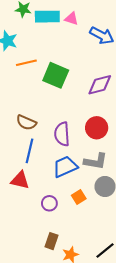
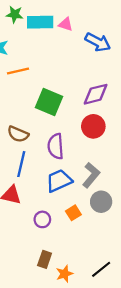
green square: (56, 75) -> (49, 102), moved
red circle: (97, 128) -> (93, 126), moved
gray L-shape: (96, 161) -> (91, 175), turned -60

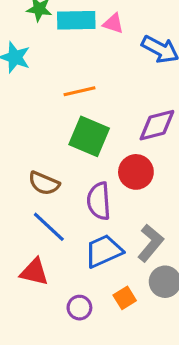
orange line: (18, 71) -> (79, 91), moved
red circle: (93, 126) -> (136, 172), moved
blue line: (21, 164) -> (49, 227), turned -60

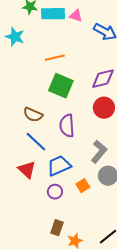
red circle: (136, 172) -> (104, 108), moved
blue trapezoid: (104, 251) -> (59, 166), moved
red triangle: (34, 272) -> (27, 170), turned 30

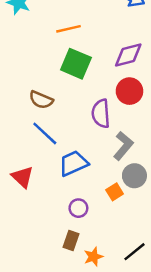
purple semicircle: (67, 126) -> (101, 113), moved
red triangle: (27, 170) -> (22, 177), moved
orange square: (83, 186) -> (115, 192), moved
purple circle: (55, 192) -> (78, 208), moved

